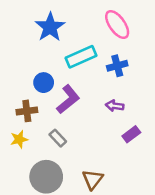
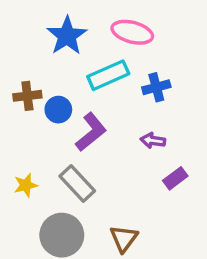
pink ellipse: (117, 25) -> (132, 32), moved, turned -40
brown cross: (27, 111) -> (27, 96), moved
gray rectangle: (58, 138) -> (77, 184), size x1.5

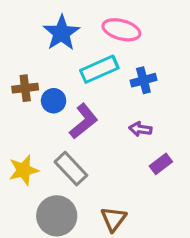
yellow star: (26, 185) -> (24, 170), size x1.4

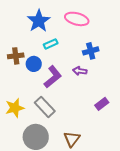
cyan rectangle: (99, 69) -> (51, 44), moved, size x0.6
purple arrow: (140, 129) -> (80, 71), moved

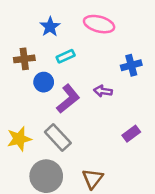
blue star: (39, 21) -> (50, 27), size x0.7
blue cross: (91, 51) -> (131, 65), moved
brown cross: (16, 56) -> (24, 59), moved

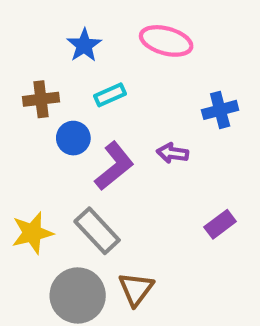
brown triangle: (93, 179) -> (136, 289), moved

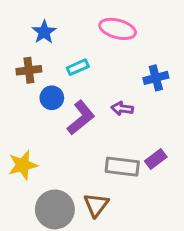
blue star: (84, 45) -> (44, 32), moved
gray rectangle: (97, 231) -> (122, 167), moved, turned -40

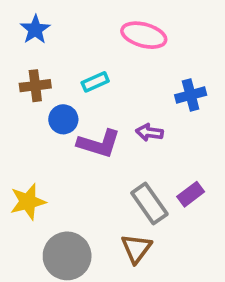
blue star: (44, 32) -> (35, 30), moved
purple L-shape: (81, 118) -> (99, 144), turned 56
gray rectangle: (122, 167) -> (149, 204), turned 48
brown triangle: (96, 205) -> (136, 248), moved

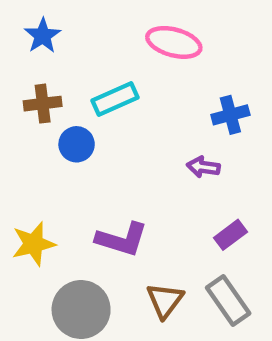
cyan rectangle: (95, 82) -> (115, 99), size x1.4
purple arrow: (149, 132) -> (203, 167), moved
purple L-shape: (99, 144) -> (122, 239), moved
gray rectangle: (149, 204) -> (228, 300), moved

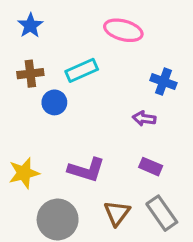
blue cross: (230, 115) -> (163, 82), turned 35
purple rectangle: (230, 235) -> (151, 167), moved, turned 60

